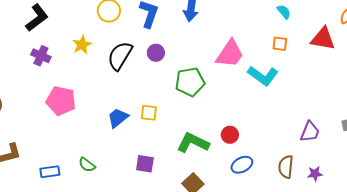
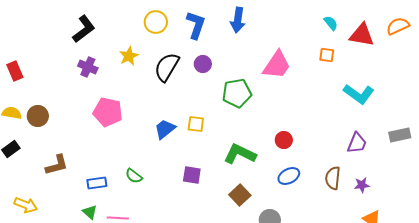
red triangle: (323, 39) -> (362, 35), moved
cyan L-shape: (263, 76) -> (359, 94), moved
red circle: (230, 135) -> (284, 140), moved

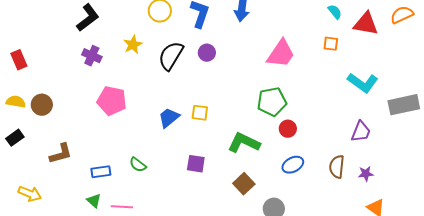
green pentagon: (237, 93) -> (272, 102), moved
gray rectangle: (400, 135) -> (404, 105), moved, size x1.4

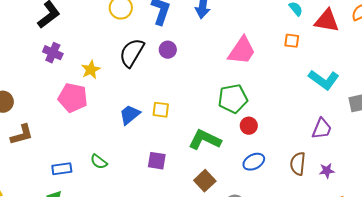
yellow star: (133, 45) -> (91, 70), moved
brown L-shape: (61, 154) -> (22, 135), moved

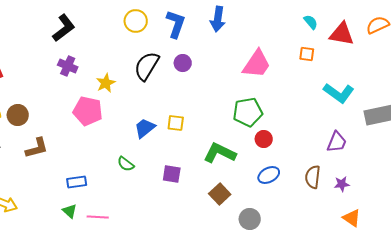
green semicircle: (99, 162) -> (126, 164), moved

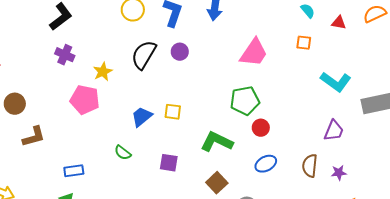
red triangle: (342, 34) -> (339, 23), size x0.6

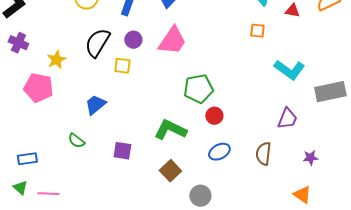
pink trapezoid: (254, 53) -> (172, 41), moved
yellow square: (173, 112) -> (122, 66), moved
purple star: (339, 173) -> (310, 158), moved

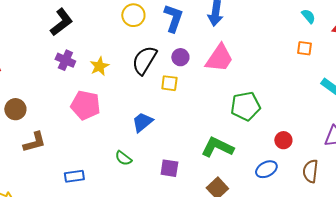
yellow star: (56, 60) -> (99, 66), moved
red circle: (214, 116) -> (283, 140), moved

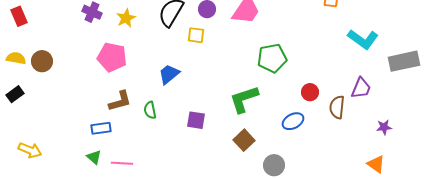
brown L-shape: (34, 142) -> (120, 101), moved
green L-shape: (217, 147) -> (244, 99), turned -44
green semicircle: (123, 158) -> (150, 110), turned 42
brown semicircle: (310, 171) -> (337, 107), moved

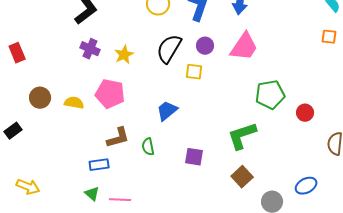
yellow semicircle: (16, 58) -> (74, 103), moved
red circle: (310, 92) -> (305, 113), moved
blue ellipse: (293, 121) -> (306, 186), moved

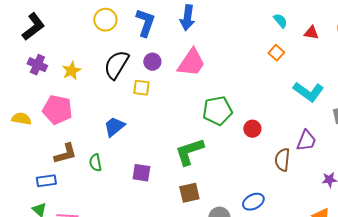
orange square: (329, 37) -> (276, 53), turned 35
brown square: (242, 177) -> (189, 193), turned 30

